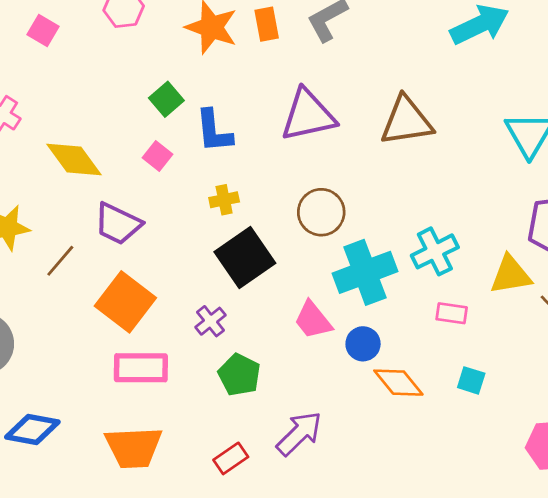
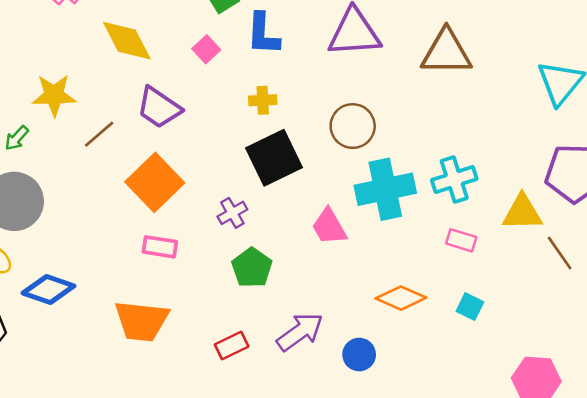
blue circle: (363, 344) -> (359, 355), moved
pink rectangle: (141, 368) -> (160, 247), size x0.7
orange diamond: (398, 383) -> (401, 298), turned -36

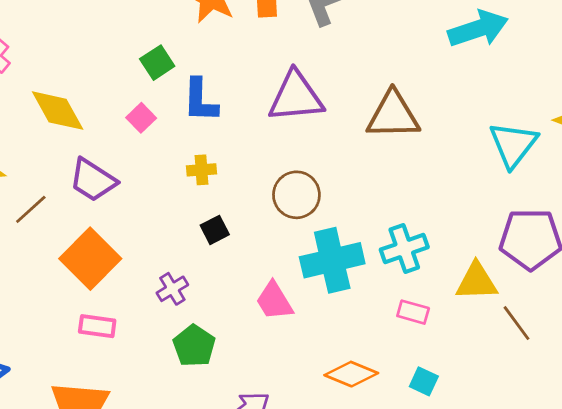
black square: (274, 158) -> (215, 230), size x0.5

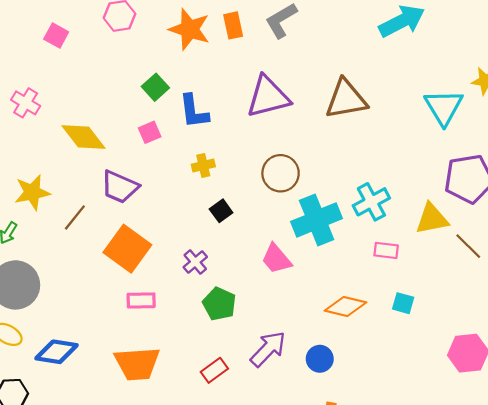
pink square: (141, 118) -> (150, 132), turned 30

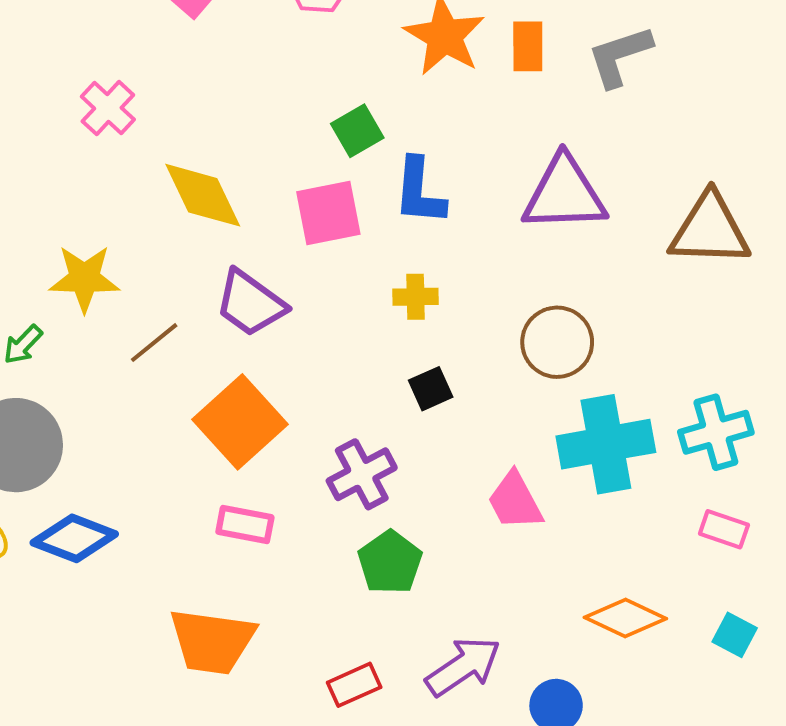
pink square: (150, 132) -> (328, 213), size x1.6
purple cross: (195, 262) -> (362, 474), size x1.4
blue diamond: (57, 352) -> (74, 538), moved

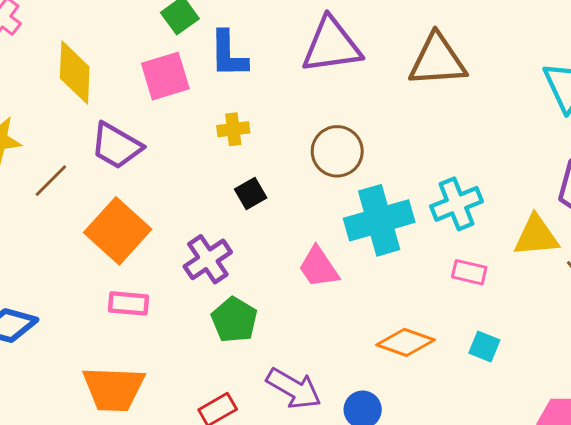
yellow diamond: (203, 195) -> (75, 72), turned 34
purple arrow: (463, 666) -> (294, 389), turned 70

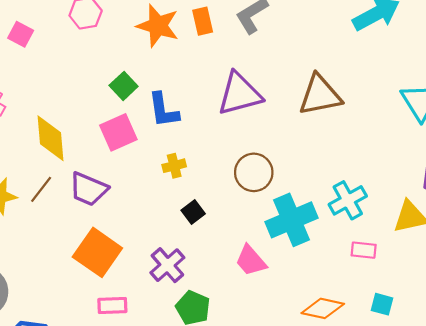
brown line: (51, 181) -> (41, 189), moved

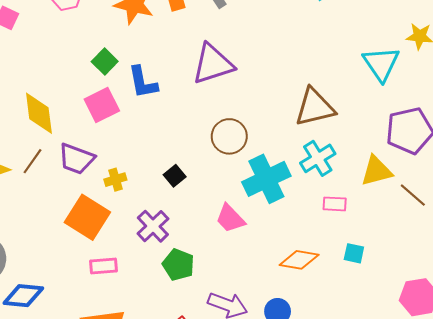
brown triangle: (320, 95) -> (315, 107), moved
yellow cross: (174, 166) -> (115, 180), moved

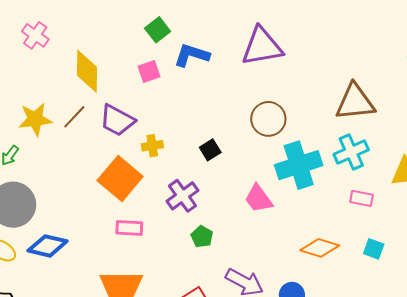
blue L-shape: (143, 82) -> (192, 55), turned 111
pink square: (102, 105) -> (149, 72), size x0.7
green pentagon: (178, 265) -> (202, 237), size x0.7

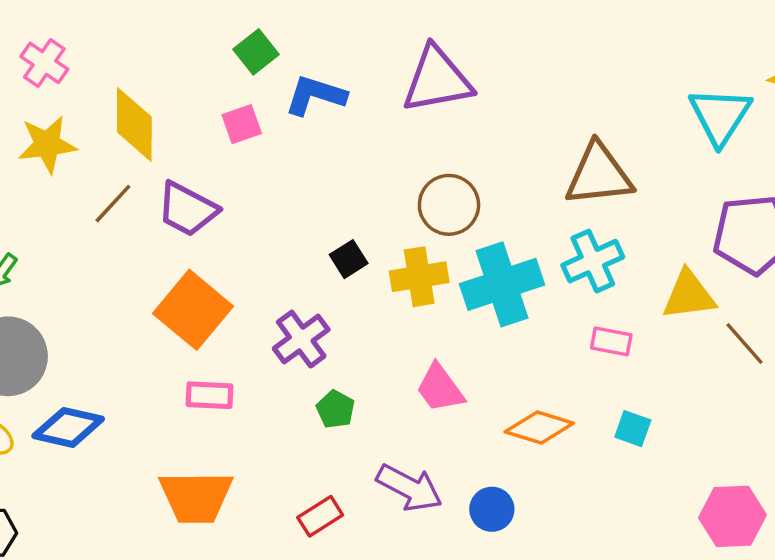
yellow star: (35, 119) -> (47, 144), moved
yellow cross: (152, 146) -> (419, 277), moved, size x1.5
pink trapezoid: (258, 199) -> (440, 388), moved

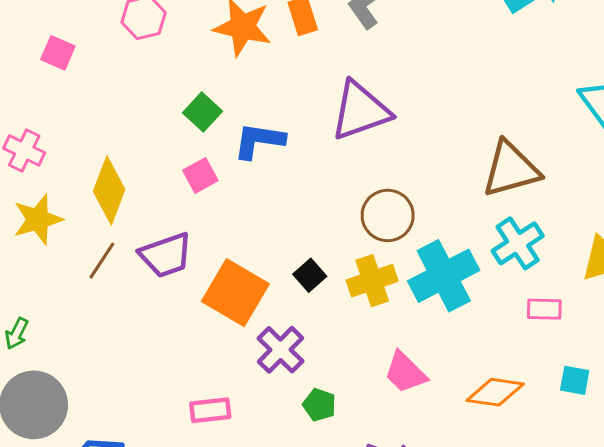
yellow diamond: (134, 124) -> (109, 190), turned 30
purple trapezoid: (187, 209) -> (166, 255), turned -38
orange square: (193, 310) -> (235, 293), moved

